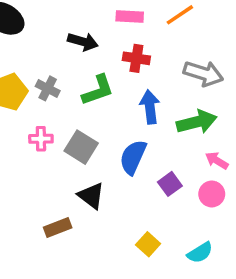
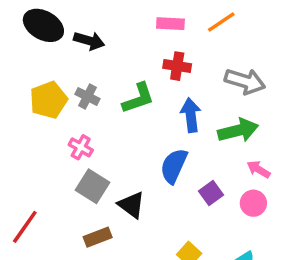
black arrow: (83, 42) -> (89, 41), moved
pink cross: (41, 139) -> (81, 147), turned 30
gray square: (81, 147) -> (93, 186), moved

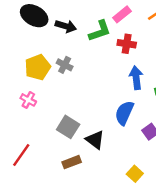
pink rectangle: (170, 24) -> (122, 14), turned -42
green L-shape: (138, 98) -> (100, 31), moved
pink cross: (81, 147) -> (28, 100), moved

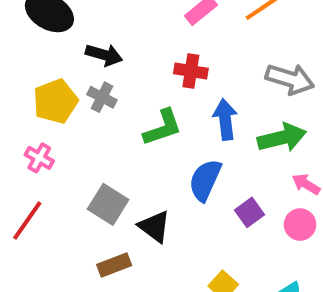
black arrow: (66, 26) -> (104, 55), moved
green L-shape: (100, 31) -> (163, 128), moved
red cross: (127, 44) -> (191, 71), moved
red line: (21, 155) -> (27, 221), moved

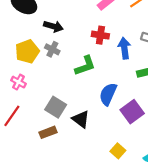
blue arrow: (225, 119) -> (124, 48), moved
purple square: (249, 212) -> (132, 112), size x1.5
brown rectangle: (114, 265) -> (48, 132), moved

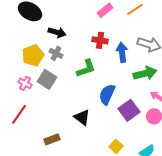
gray square: (56, 107) -> (47, 79), moved
brown rectangle: (48, 132) -> (52, 139), moved

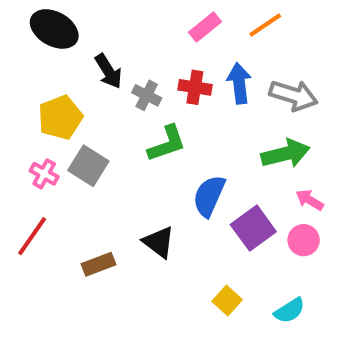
black arrow: (57, 32) -> (109, 71), turned 42
blue arrow: (122, 52) -> (239, 83), moved
gray cross: (56, 53) -> (147, 95), moved
brown rectangle: (52, 139) -> (98, 264), moved

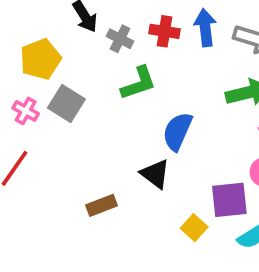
purple square: (253, 228) -> (229, 200), moved, turned 30
black triangle: (159, 242) -> (155, 174), moved
brown rectangle: (98, 264) -> (102, 205), moved

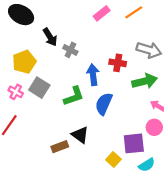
blue arrow: (205, 28) -> (93, 75), moved
red cross: (165, 31) -> (118, 63), moved
green L-shape: (139, 83) -> (74, 96), moved
black triangle: (155, 174) -> (80, 135), moved

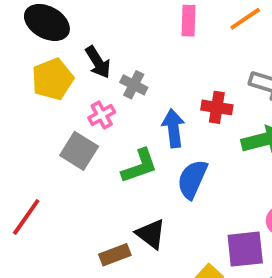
pink rectangle: (102, 13) -> (189, 21), turned -49
yellow pentagon: (24, 62) -> (53, 79), moved
pink cross: (16, 92) -> (102, 115), moved, turned 32

